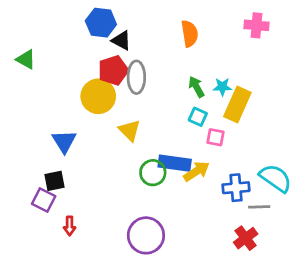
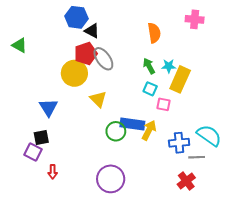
orange semicircle: (190, 34) -> (154, 33), moved
gray ellipse: (136, 77) -> (103, 59), turned -35
yellow arrow: (196, 171) -> (149, 130), turned -30

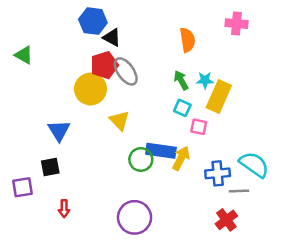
purple square: (33, 152) -> (23, 187), moved, turned -36

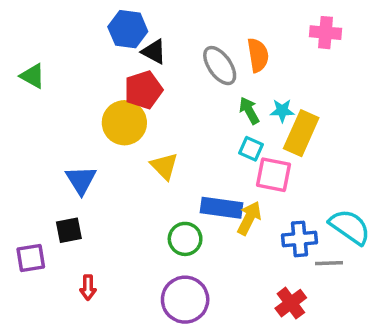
gray ellipse: (126, 71) -> (220, 66), moved
pink square: (199, 127) -> (273, 175), size x1.5
green circle: (141, 159) -> (185, 239), moved
red cross: (226, 220) -> (291, 303), moved

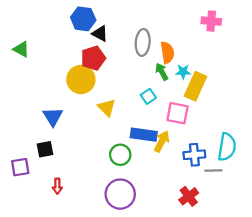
orange semicircle: (258, 55) -> (167, 53), moved
gray ellipse: (220, 66) -> (143, 42), turned 40
cyan square: (251, 149) -> (148, 96), moved, turned 32
cyan semicircle: (350, 227) -> (227, 147), turned 64

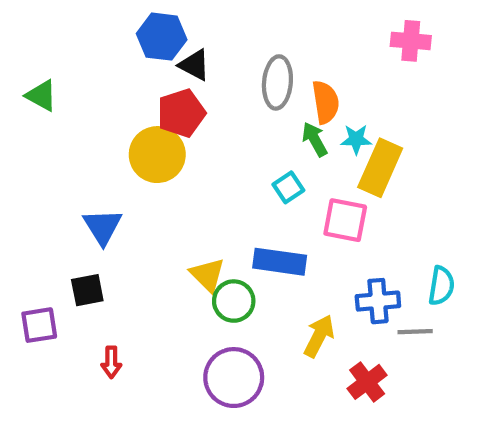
yellow triangle: (107, 108) -> (207, 275), moved
yellow arrow: (162, 141) -> (319, 336), moved
cyan semicircle: (227, 147) -> (441, 286), size x0.7

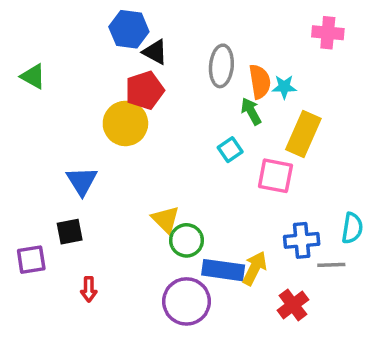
cyan star: (356, 139) -> (284, 87), moved
blue rectangle: (280, 262) -> (223, 270), moved

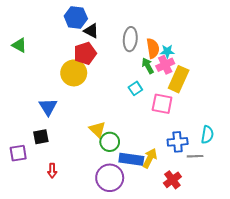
pink cross: (328, 33) -> (165, 65), moved, turned -30

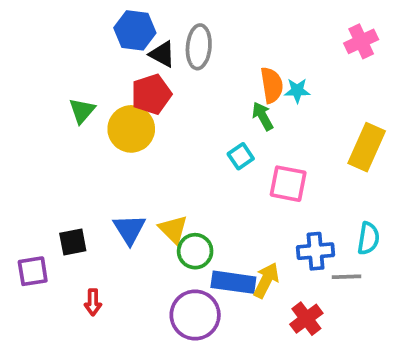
gray ellipse: (130, 39) -> (199, 47), moved
green triangle: (19, 45) -> (82, 111), moved, turned 42
pink cross: (165, 65) -> (361, 41), moved
yellow rectangle: (179, 79) -> (367, 147), moved
blue triangle: (48, 107) -> (129, 229), moved

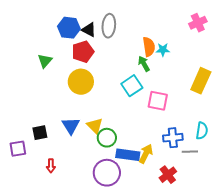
blue hexagon: (135, 30) -> (69, 28), moved
yellow circle: (131, 129) -> (81, 82), moved
cyan square: (241, 156) -> (132, 86), size x1.5

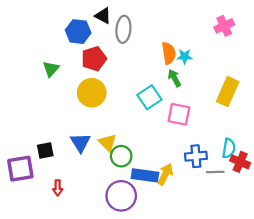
black triangle: (89, 30) -> (103, 16), moved
green arrow: (144, 64) -> (174, 78), moved
purple square: (18, 149) -> (20, 169), size x1.4
red cross: (168, 175) -> (240, 162), moved, turned -30

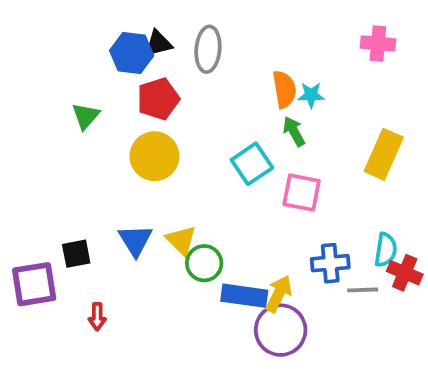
black triangle: (103, 16) -> (158, 43), moved, turned -42
pink cross: (224, 26) -> (378, 43), turned 30
purple circle: (121, 196) -> (281, 330), moved

